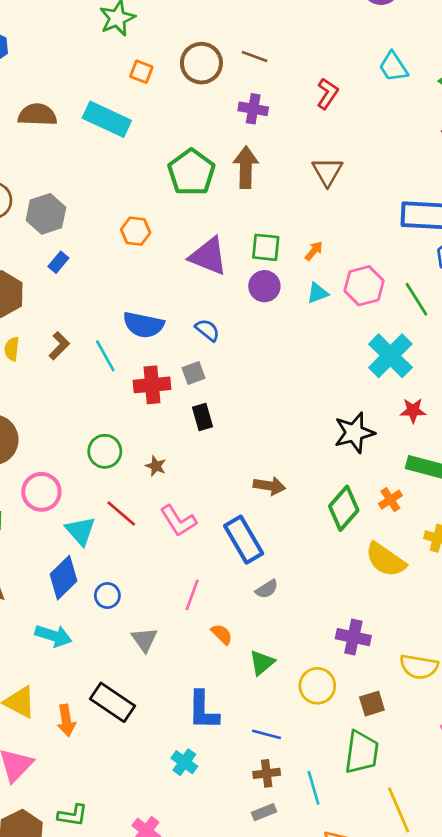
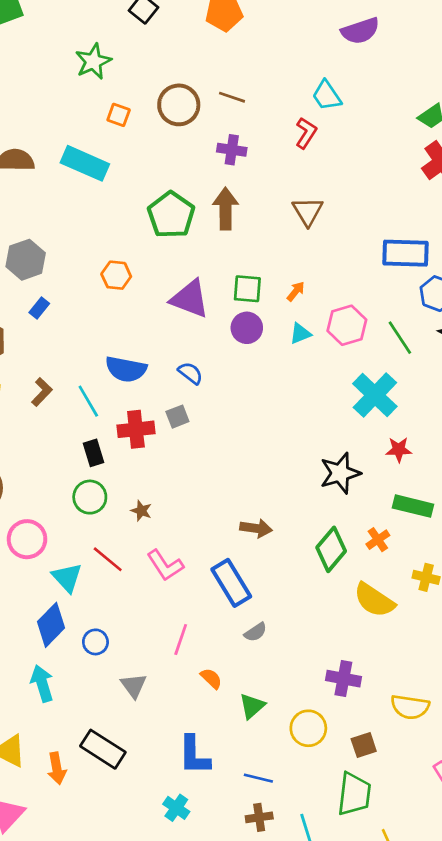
cyan trapezoid: (393, 67) -> (327, 95), moved
black rectangle: (203, 417) -> (93, 453), moved
cyan arrow: (53, 636) -> (42, 683), turned -123

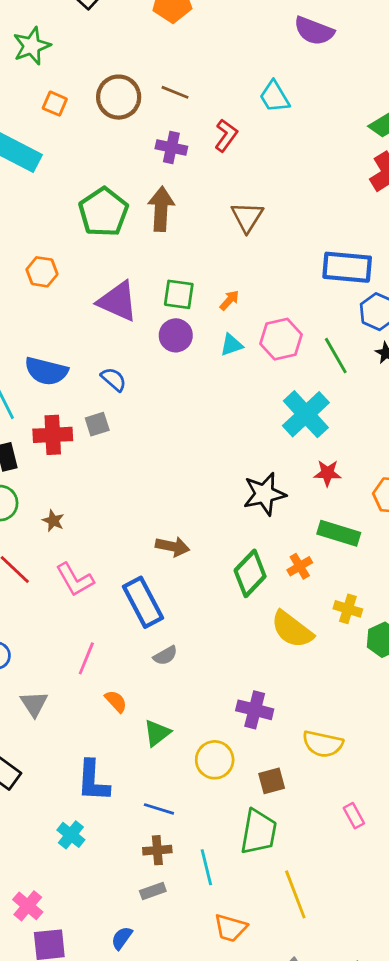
purple semicircle: (360, 31) -> (314, 31), turned 36
red L-shape: (306, 133) -> (226, 135), moved

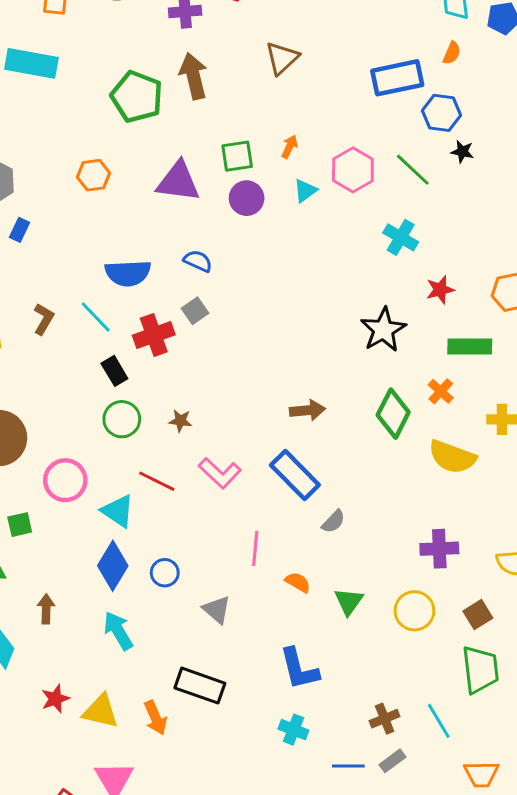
brown triangle: (247, 217) -> (282, 58), turned 32
cyan cross: (306, 414) -> (401, 237), size x0.7
blue line: (159, 809) -> (348, 766), moved

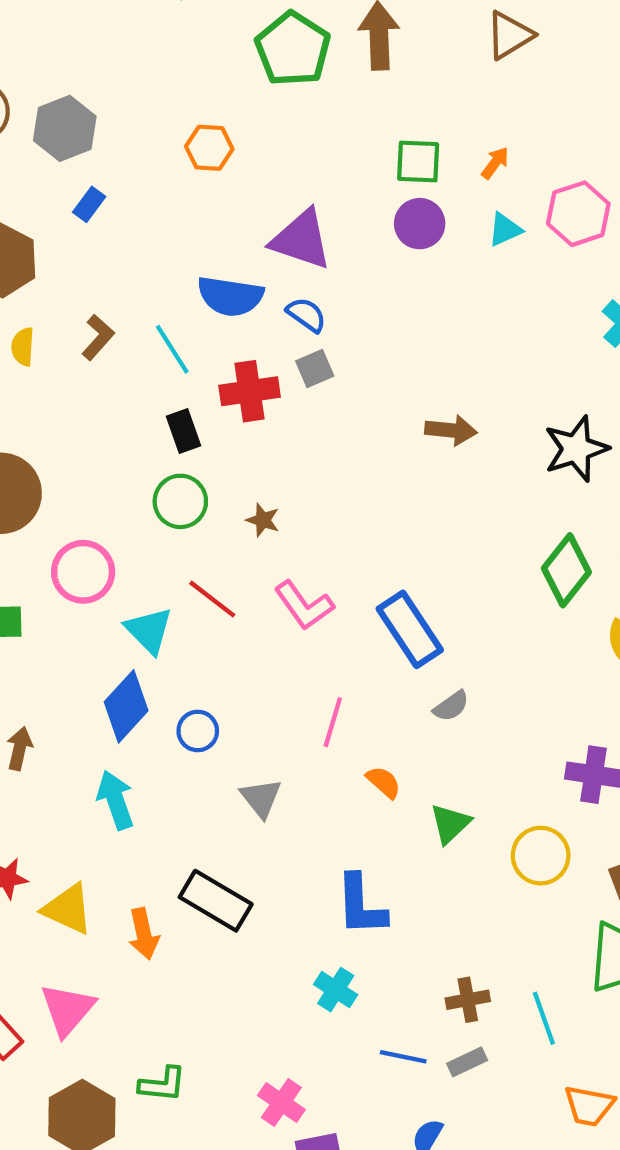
purple triangle: (178, 182) -> (301, 240), moved
blue semicircle: (198, 261) -> (306, 315), moved
brown arrow: (307, 410) -> (451, 430), moved

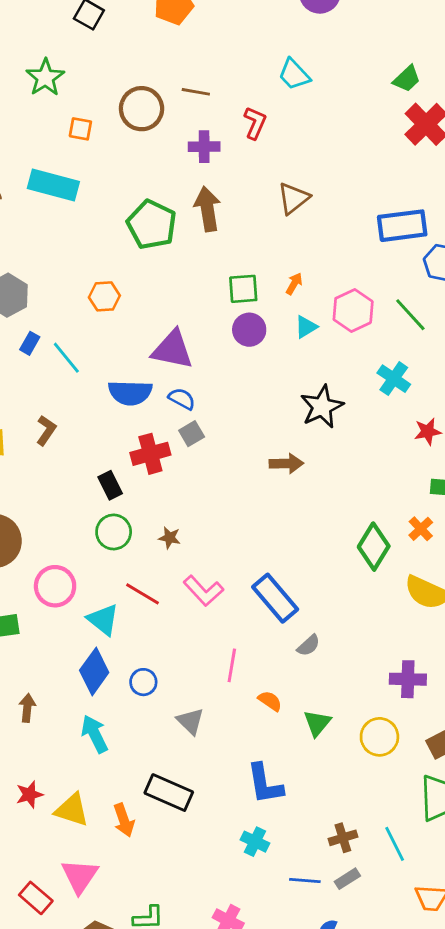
cyan line: (172, 349) -> (66, 358), moved
black star: (576, 449) -> (322, 407), moved

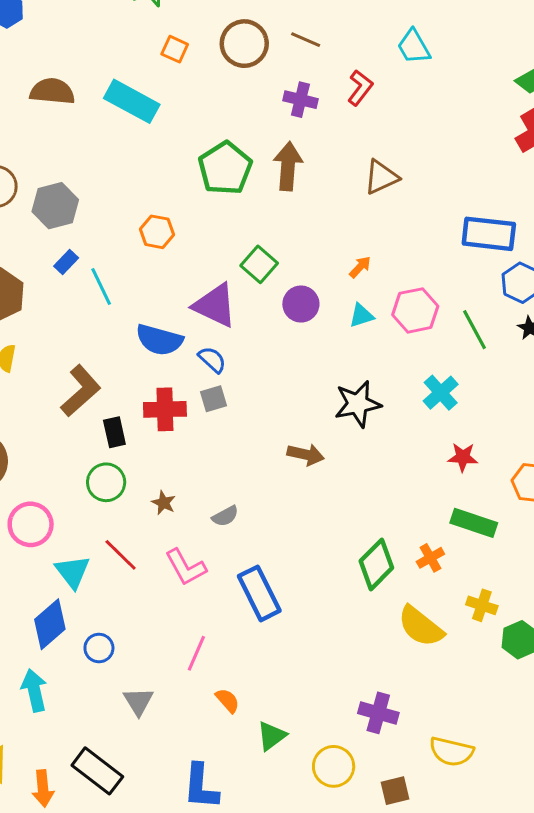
green square: (243, 289) -> (259, 264), moved, turned 32
brown L-shape: (46, 430) -> (81, 391), moved, size x1.6
gray semicircle: (309, 645) -> (225, 516), moved

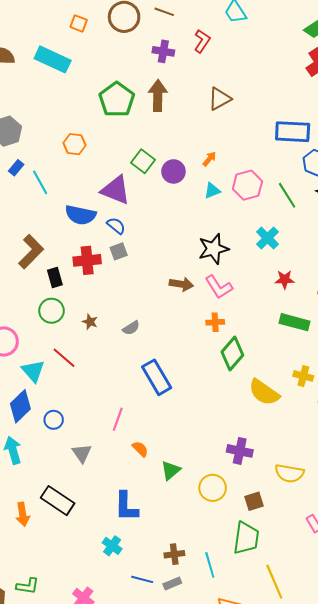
purple circle: (301, 304) -> (173, 171), moved
orange cross: (430, 558) -> (215, 322), moved, turned 30
pink L-shape: (186, 567) -> (219, 287), moved

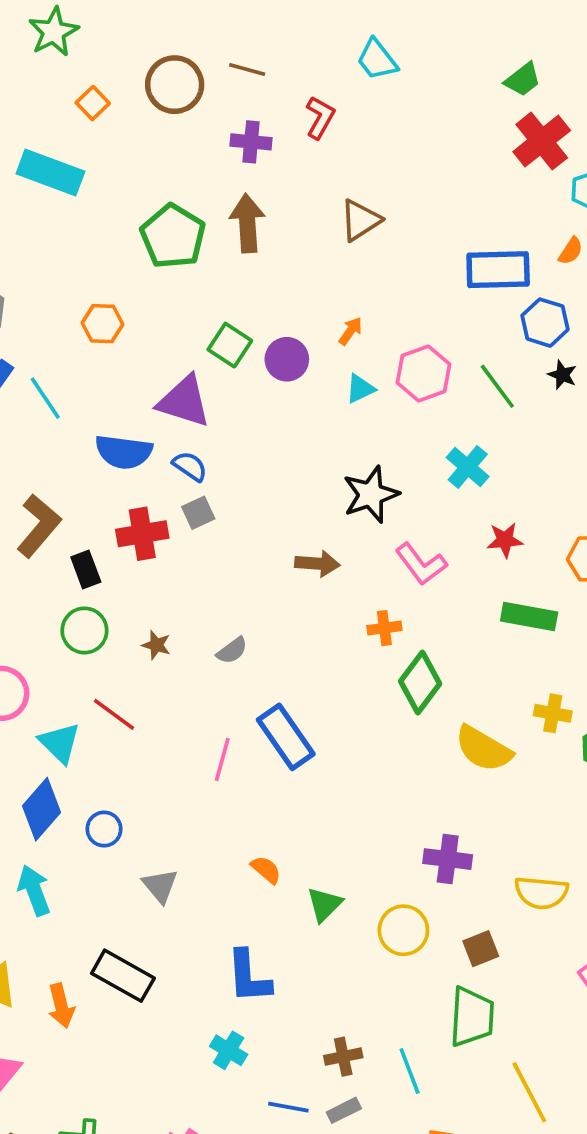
orange square: (79, 23) -> (93, 103), turned 30
pink L-shape: (219, 287) -> (421, 564), moved
pink line: (118, 419) -> (222, 759), moved

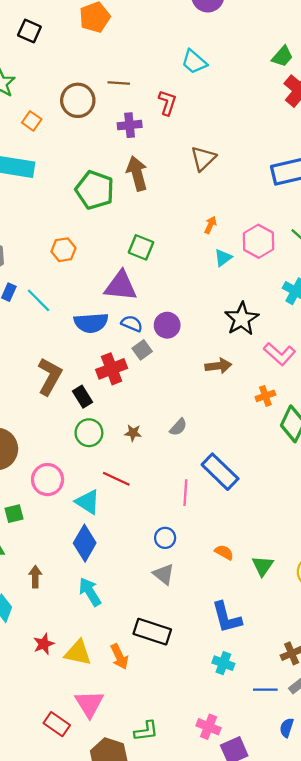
purple circle: (287, 359) -> (167, 325), moved
blue circle: (104, 829) -> (165, 538), moved

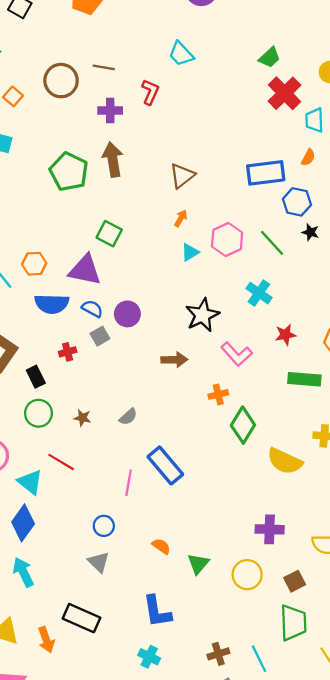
brown triangle: (203, 158) -> (182, 176), moved
orange hexagon: (63, 250) -> (34, 264), moved
red cross: (112, 369) -> (68, 352), size x0.6

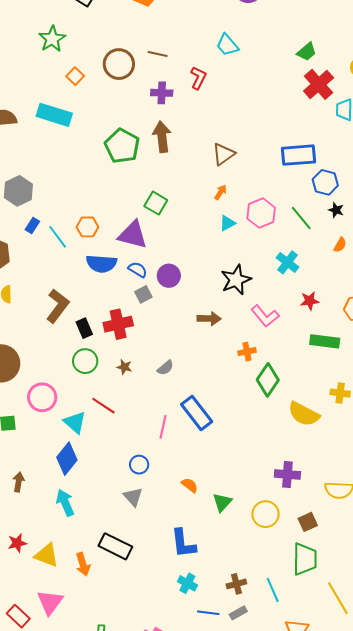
orange semicircle: (308, 157) -> (340, 245), moved
red cross: (68, 352) -> (118, 324), moved, size x1.8
cyan cross: (149, 657) -> (187, 583), moved

